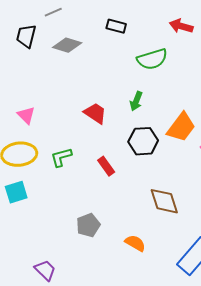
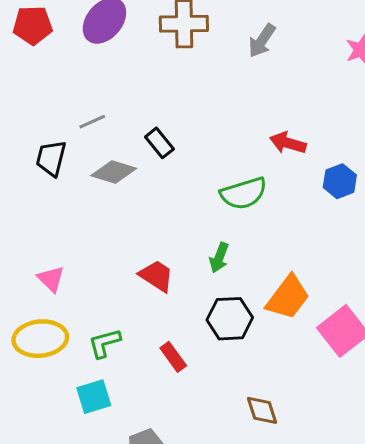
black rectangle: (116, 26) -> (159, 143), moved, turned 36
cyan square: (16, 192) -> (94, 397), moved
brown diamond: (164, 201) -> (262, 410), size x0.7

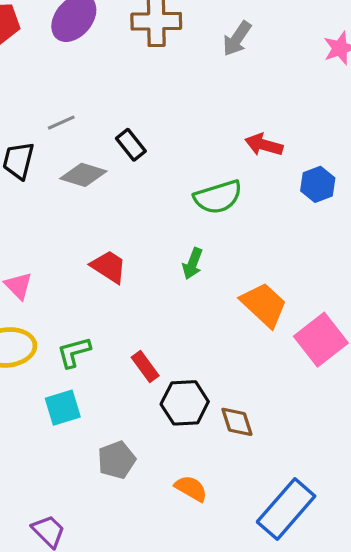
red trapezoid: (156, 276) -> (109, 267), moved
orange trapezoid: (288, 297) -> (264, 305), turned -84
black hexagon: (230, 319) -> (185, 403), moved

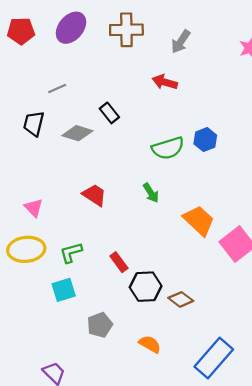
gray line: (61, 123) -> (57, 88), moved
red arrow: (264, 145) -> (165, 82), moved
blue hexagon: (318, 184) -> (205, 140), moved
green arrow: (193, 264) -> (151, 193), turned -54
brown diamond: (237, 422) -> (181, 299), turned -35

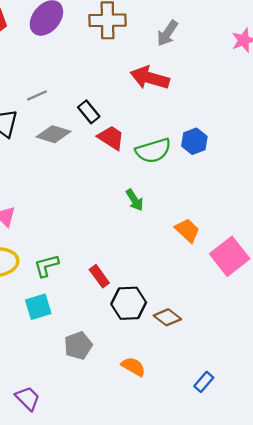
red arrow: (165, 82) -> (150, 78), size x1.4
gray line: (57, 88) -> (37, 95), moved
red trapezoid: (94, 195) -> (111, 138), moved
orange trapezoid: (199, 221) -> (187, 230), size x0.7
blue rectangle: (214, 358) -> (204, 382), size x0.5

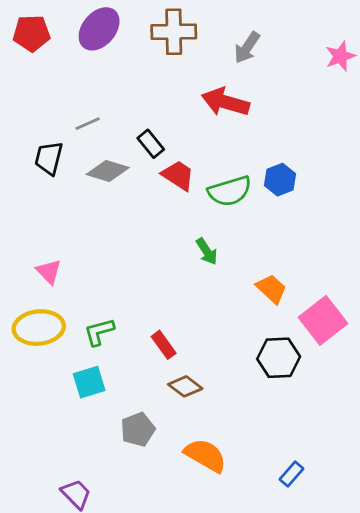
black hexagon: (129, 303) -> (279, 358), moved
brown diamond: (167, 317) -> (185, 386), moved
orange semicircle: (133, 367) -> (205, 455), size x1.4

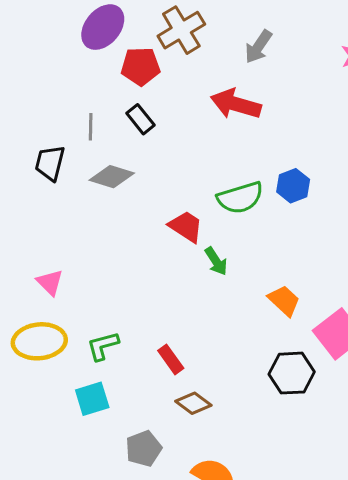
brown cross: (174, 32) -> (181, 30), turned -30
red pentagon: (32, 33) -> (141, 66), moved
gray line: (88, 124) -> (91, 127), turned -65
black rectangle: (151, 144) -> (141, 119), moved
red trapezoid: (178, 175) -> (186, 226), moved

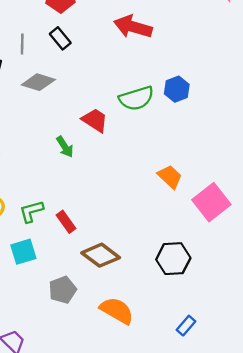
green arrow: (216, 261) -> (65, 147), moved
red rectangle: (171, 359) -> (66, 222), moved
black hexagon: (292, 373) -> (173, 259), moved
brown diamond: (193, 403) -> (101, 255), size x1.4

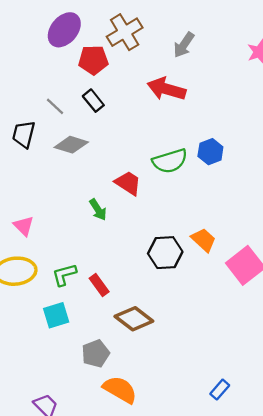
gray line: (22, 44) -> (55, 106), turned -48
black hexagon: (173, 259) -> (165, 253), moved
orange semicircle: (117, 311) -> (120, 390), moved

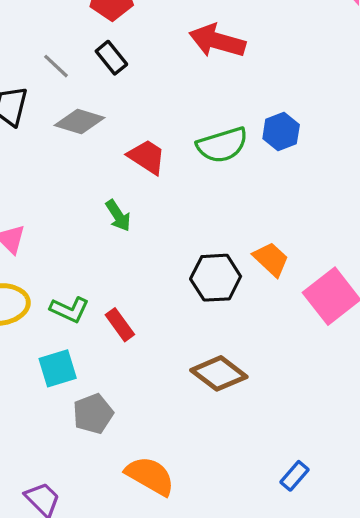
red trapezoid: (128, 183) -> (147, 157), moved
green L-shape: (64, 275) -> (69, 310), turned -140
brown diamond: (134, 319) -> (219, 373), moved
gray pentagon: (96, 354) -> (93, 414), moved

